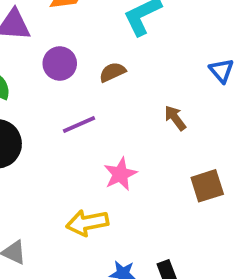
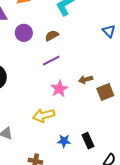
brown arrow: (175, 118) -> (86, 79), moved, turned -64
purple line: (79, 124) -> (51, 61), moved

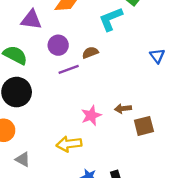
purple line: (51, 61) -> (69, 69), moved

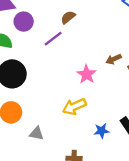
purple circle: (58, 45) -> (24, 22), moved

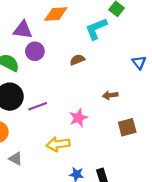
purple line: (53, 39) -> (38, 106), moved
brown arrow: (114, 59) -> (110, 95), moved

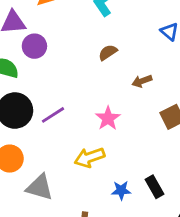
brown semicircle: (77, 60) -> (108, 52), moved
gray triangle: (16, 159) -> (40, 187), size x1.5

